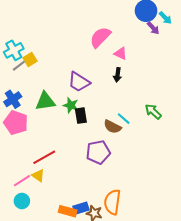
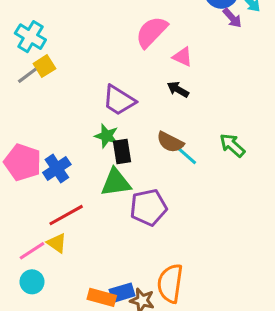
cyan cross: (14, 50) -> (30, 37), moved, turned -30
black arrow: (118, 75) -> (178, 89), turned 112
blue cross: (13, 99) -> (57, 169), moved
green triangle: (45, 101) -> (116, 182), moved
brown semicircle: (112, 127) -> (170, 142), moved

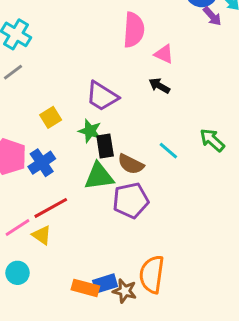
pink semicircle: (152, 32) -> (134, 30), turned 140
yellow square: (44, 66) -> (51, 117), moved
brown semicircle: (170, 142) -> (131, 164), moved
pink line: (32, 251) -> (18, 228), moved

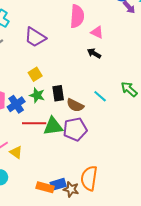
purple trapezoid: (102, 96) -> (35, 37), moved
yellow square: (51, 117) -> (35, 74), moved
green star: (90, 131) -> (37, 95), moved
green triangle: (99, 176) -> (53, 126), moved
red line: (51, 208) -> (34, 123), moved, turned 30

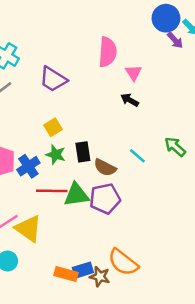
pink triangle: (97, 32) -> (134, 73), turned 32
yellow triangle: (16, 152) -> (28, 229), size x1.6
orange semicircle: (89, 178) -> (123, 262), turned -60

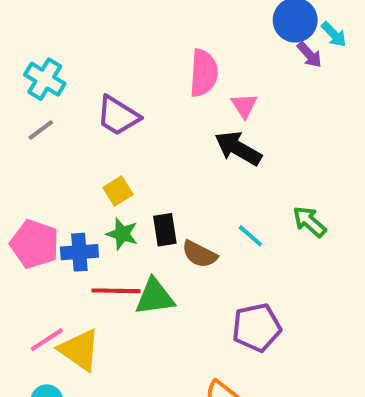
black arrow: (130, 100) -> (238, 148), size x1.6
blue cross: (28, 166) -> (79, 252), turned 30
purple pentagon: (105, 199) -> (256, 327), moved

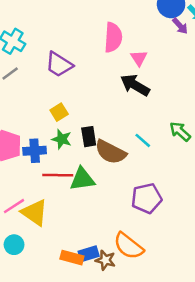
brown semicircle: (199, 254) -> (111, 152), size x1.4

